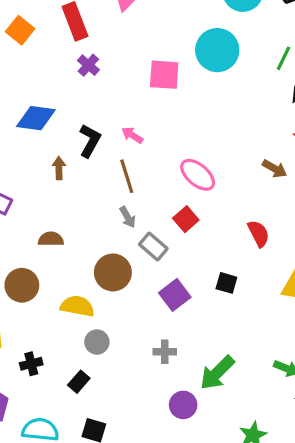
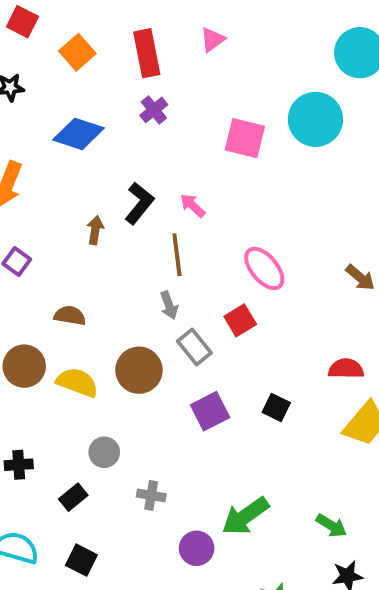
blue diamond: (36, 118) -> (78, 134), moved
red semicircle: (259, 233) -> (346, 369), moved, turned -72
yellow semicircle: (77, 306) -> (77, 382), moved
gray cross: (165, 352) -> (151, 495), moved

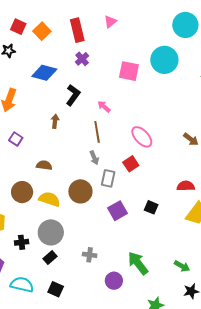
red square: (22, 22) -> (18, 27), moved
black L-shape: (139, 203) -> (73, 95), moved
gray rectangle: (194, 347) -> (108, 178), turned 54
gray circle: (104, 452) -> (51, 232), moved, size x1.6
green arrow: (245, 516) -> (138, 263), turned 90

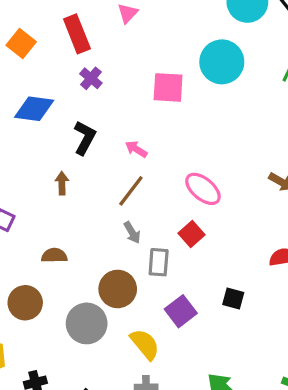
brown line: (97, 132) -> (131, 191), turned 55
yellow semicircle: (49, 199) -> (145, 344), moved, turned 40
gray circle: (51, 232) -> (87, 323), moved

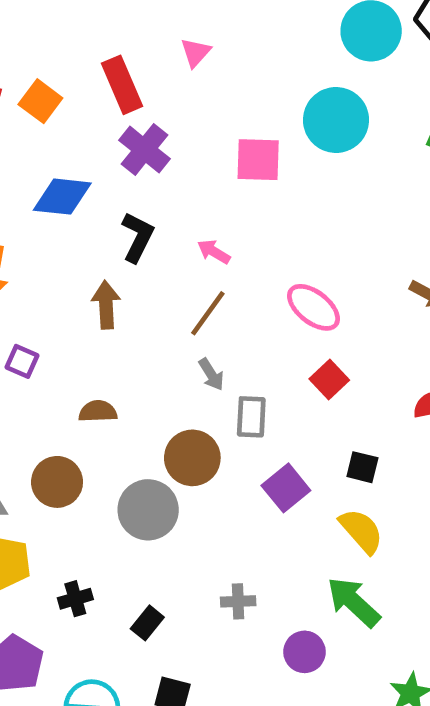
purple cross: (91, 78) -> (144, 150), size x1.5
brown arrow: (62, 183) -> (106, 305), size x1.4
red square: (191, 234) -> (329, 380), moved
yellow semicircle: (145, 344) -> (361, 531), moved

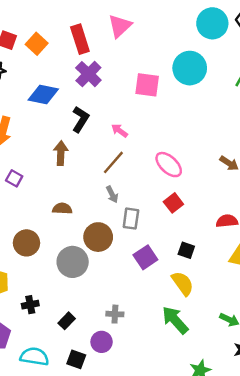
pink triangle: (196, 52) -> (120, 26), size x1.5
brown semicircle: (98, 411) -> (62, 209), moved
purple circle: (304, 652) -> (102, 342), moved

